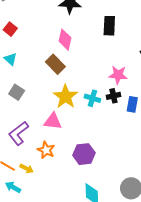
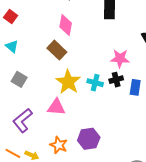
orange star: (46, 150) -> (59, 145), moved

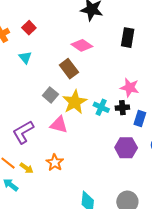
pink diamond: (66, 25) -> (82, 45), turned -75
gray square: (19, 79) -> (50, 95), moved
purple hexagon: (89, 139) -> (126, 148), moved

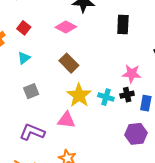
pink diamond: (82, 45) -> (66, 27), moved
cyan triangle: (25, 57) -> (24, 58), turned 40
gray square: (50, 95) -> (31, 91), moved, turned 35
purple L-shape: (23, 132) -> (32, 132), turned 60

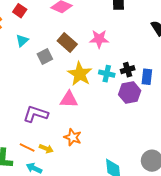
pink star: (132, 74) -> (99, 39), moved
gray square: (31, 91) -> (45, 57), moved
purple hexagon: (136, 134) -> (130, 93), moved

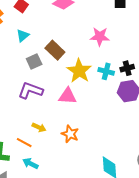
brown rectangle: (67, 42) -> (55, 50), moved
gray square: (45, 57) -> (34, 61), moved
purple L-shape: (36, 114) -> (30, 91), moved
yellow arrow: (46, 149) -> (39, 127), moved

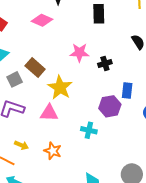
black cross: (127, 68) -> (105, 63), moved
cyan cross: (106, 71) -> (89, 130), moved

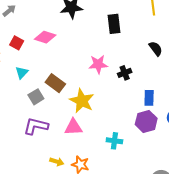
pink diamond: (42, 20) -> (45, 37), moved
purple hexagon: (110, 106) -> (146, 121), moved
yellow arrow: (21, 145) -> (57, 162), moved

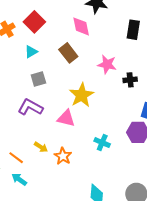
pink diamond: (45, 37) -> (81, 26), moved, turned 45
red square: (17, 43) -> (34, 22), size x1.5
brown rectangle: (55, 83) -> (68, 53), moved

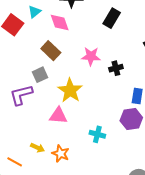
black rectangle: (133, 30) -> (112, 18), turned 30
cyan triangle: (31, 52) -> (35, 12), moved
gray square: (38, 79) -> (40, 75), moved
purple L-shape: (30, 107) -> (21, 95), moved, turned -35

